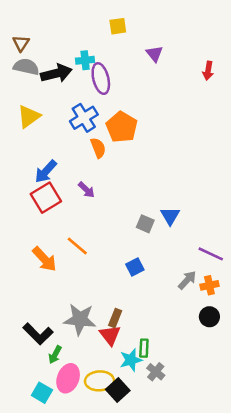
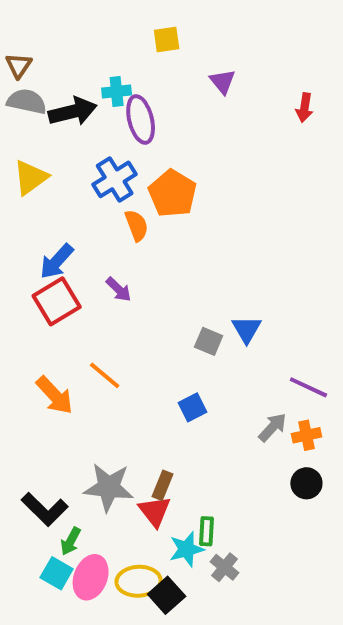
cyan square: (42, 393) -> (57, 573), moved

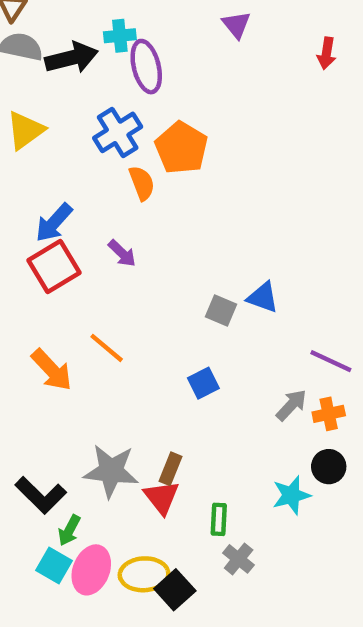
blue triangle: (247, 329) -> (263, 297), turned -40
cyan star: (187, 549) -> (291, 495), moved

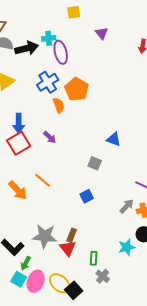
blue arrow: (54, 223) -> (19, 123), turned -42
blue triangle: (263, 297) -> (114, 139), moved
yellow ellipse: (144, 574) -> (60, 283), turned 45

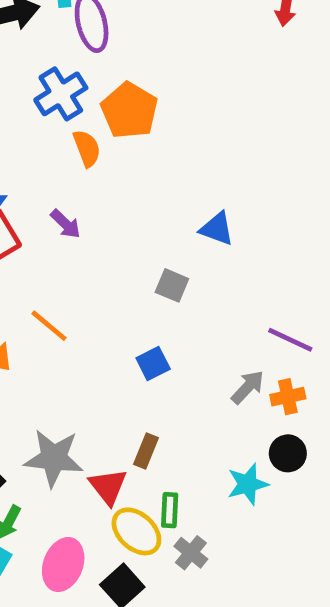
brown rectangle: (72, 235) -> (146, 451), moved
pink ellipse: (36, 281) -> (63, 565), moved
yellow ellipse: (60, 283) -> (136, 531), moved

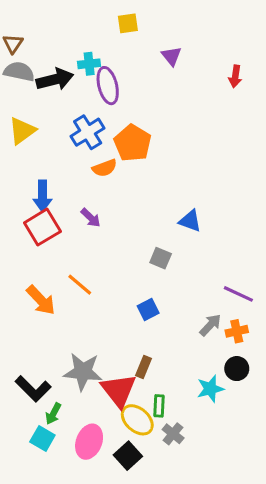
orange semicircle: (87, 148) -> (105, 168), turned 90
red triangle: (108, 486) -> (119, 390), size x1.4

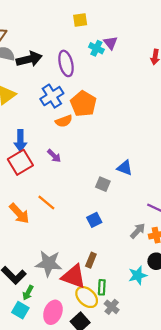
cyan cross: (89, 64) -> (96, 48), moved, turned 32
blue triangle: (190, 221) -> (125, 168), moved
red triangle: (119, 390) -> (74, 276), turned -32

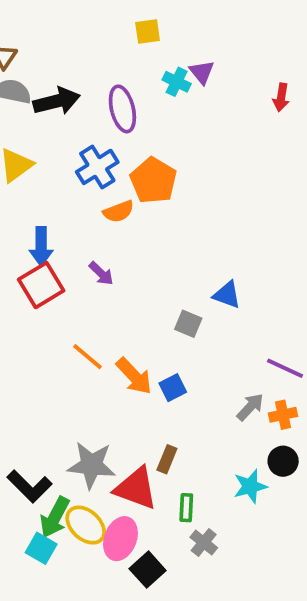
orange arrow: (19, 213) -> (134, 376), moved
green arrow: (28, 293) -> (55, 517), size x1.5
yellow ellipse: (87, 297) -> (86, 525), moved
pink ellipse: (53, 312) -> (120, 539), moved

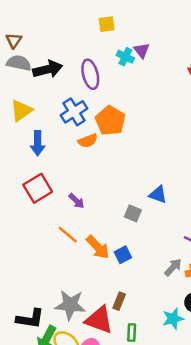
blue arrow: (41, 246) -> (38, 143), moved
purple arrow: (101, 273) -> (76, 201), moved
black L-shape: (30, 486) -> (30, 319), turned -36

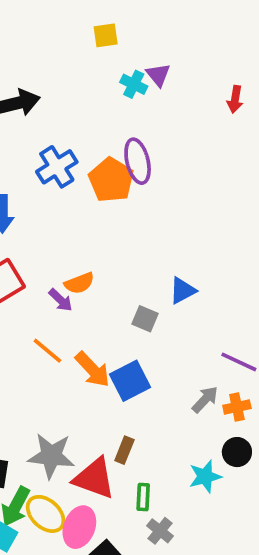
purple ellipse: (90, 74) -> (138, 161), moved
orange semicircle: (88, 141) -> (79, 283), moved
blue triangle: (158, 195) -> (183, 291), turned -48
blue square: (123, 255) -> (130, 381), size x1.5

